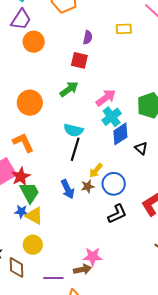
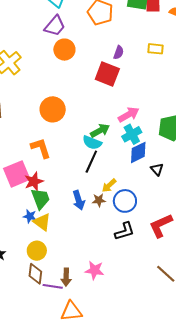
red square: (79, 60) -> (107, 74), size x1.4
green arrow: (69, 89) -> (100, 131), moved
brown diamond: (16, 267) -> (35, 274), moved
brown arrow: (82, 269) -> (66, 277), moved, turned 96

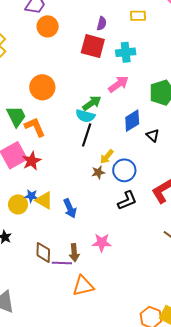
cyan cross: (132, 134) -> (126, 52), moved, turned 30
green trapezoid: (40, 199) -> (16, 116), moved
blue arrow: (79, 200) -> (70, 208), moved
yellow circle: (37, 251) -> (18, 204), moved

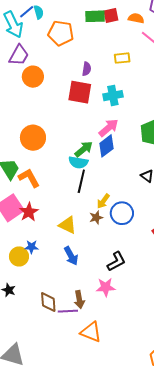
blue diamond: (132, 121) -> (107, 146), moved
yellow triangle: (44, 200) -> (67, 225), moved
black L-shape: (127, 200) -> (116, 262), moved
orange triangle: (83, 286) -> (91, 332), turned 40

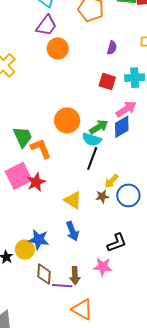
red square: (80, 92) -> (107, 81), moved, size x0.7
orange circle: (33, 138) -> (67, 120), moved
blue star: (32, 247) -> (39, 240), moved, size x1.5
yellow circle: (19, 256) -> (25, 250), moved

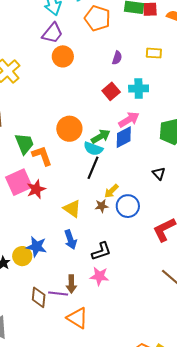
red square: (107, 81) -> (111, 91), turned 30
black L-shape: (117, 243) -> (101, 251), moved
brown diamond: (44, 274) -> (39, 297), moved

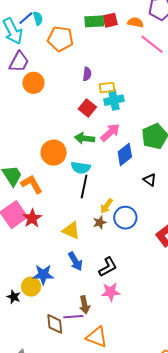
yellow rectangle: (154, 53) -> (107, 88), moved
green arrow: (101, 136) -> (85, 138), moved, turned -132
blue diamond: (124, 137) -> (125, 154), moved

